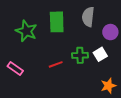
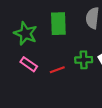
pink rectangle: (15, 68) -> (29, 64), moved

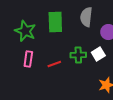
pink rectangle: (29, 64) -> (28, 59), turned 63

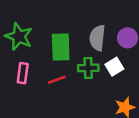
gray semicircle: (86, 17) -> (97, 38), moved
green rectangle: (55, 22) -> (61, 47), moved

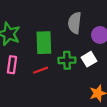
gray semicircle: (97, 38) -> (75, 23), moved

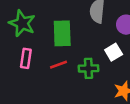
green cross: (67, 60) -> (89, 68), moved

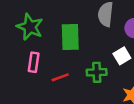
red line: (58, 65) -> (60, 77), moved

